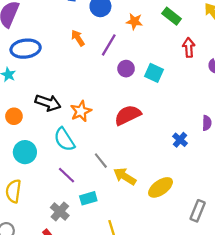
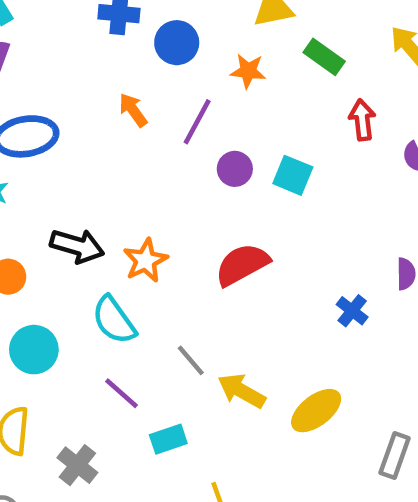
gray cross: (60, 212) -> (77, 465), moved

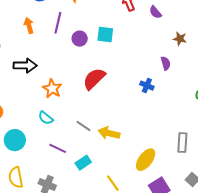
orange arrow: (133, 110) -> (29, 25), turned 35
black arrow: (77, 246) -> (25, 65), moved
cyan semicircle: (114, 320) -> (46, 118), size x0.7
yellow ellipse: (316, 411) -> (146, 160), moved

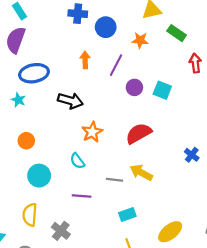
gray line: (83, 126) -> (115, 180), turned -42
yellow arrow: (109, 133) -> (141, 173), moved
purple line: (58, 148) -> (82, 196), turned -36
cyan rectangle: (83, 163) -> (127, 215), moved

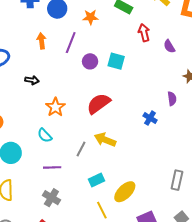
black arrow: (70, 101) -> (32, 80), size x0.6
gray line: (115, 180) -> (81, 149), turned -63
gray cross: (61, 231) -> (51, 198), moved
yellow ellipse: (170, 232) -> (125, 192), moved

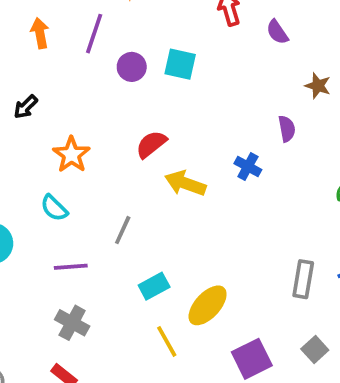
black arrow: (32, 80) -> (26, 107), turned 128
red semicircle: (99, 104) -> (151, 144), size x0.7
yellow arrow: (105, 140) -> (185, 183), moved

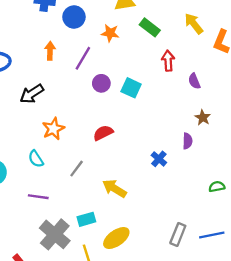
brown star: (318, 86) -> (203, 118), moved
black arrow: (26, 107) -> (32, 94), size x1.5
yellow arrow: (185, 183) -> (115, 188), moved
gray line: (123, 230) -> (77, 169), moved
gray cross: (72, 323) -> (55, 234), moved, size x1.5

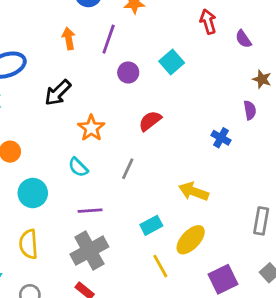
purple circle: (101, 83) -> (128, 72), moved
cyan square: (131, 88) -> (172, 62), turned 36
yellow arrow: (115, 188) -> (194, 191), moved
gray cross: (55, 234) -> (89, 251), moved, turned 32

